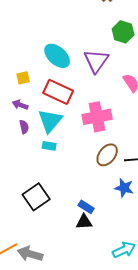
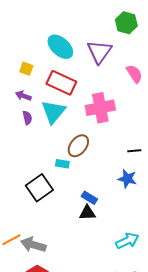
yellow square: (23, 78) -> (26, 69), turned 32
cyan rectangle: (49, 146) -> (62, 164), moved
brown ellipse: (107, 155) -> (78, 146), moved

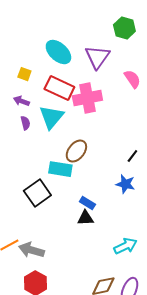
pink cross: (100, 108) -> (87, 98), moved
black line: (134, 151) -> (132, 156), turned -48
cyan rectangle: (62, 164) -> (60, 169), size x1.6

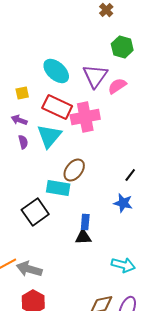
yellow square: (24, 74) -> (22, 93), turned -32
pink semicircle: (132, 79) -> (117, 86), moved, turned -90
blue rectangle: (87, 203) -> (85, 222), turned 63
cyan arrow: (125, 246) -> (123, 265), turned 40

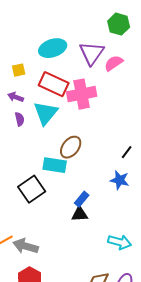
cyan ellipse: (56, 71) -> (53, 48), turned -60
blue rectangle: (85, 222) -> (82, 199), turned 35

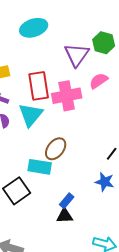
green hexagon: (119, 24) -> (104, 43), moved
cyan ellipse: (53, 48) -> (34, 28), moved
pink semicircle: (114, 63) -> (99, 81), moved
red rectangle: (54, 84) -> (39, 86), turned 56

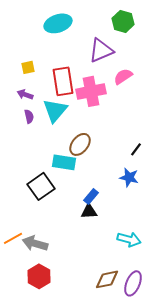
green hexagon: (104, 43) -> (123, 21), moved
purple triangle: (77, 55) -> (101, 50), turned 32

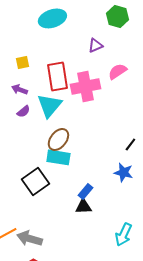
purple triangle: (101, 50) -> (95, 45), size x0.6
purple semicircle: (29, 116) -> (23, 111), turned 64
brown ellipse: (80, 144) -> (58, 139), moved
cyan arrow: (129, 239) -> (123, 234), turned 100

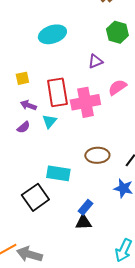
purple arrow: (19, 89) -> (28, 105), moved
cyan triangle: (49, 105) -> (49, 121), size x0.6
brown ellipse: (58, 139) -> (97, 155), moved, turned 50

